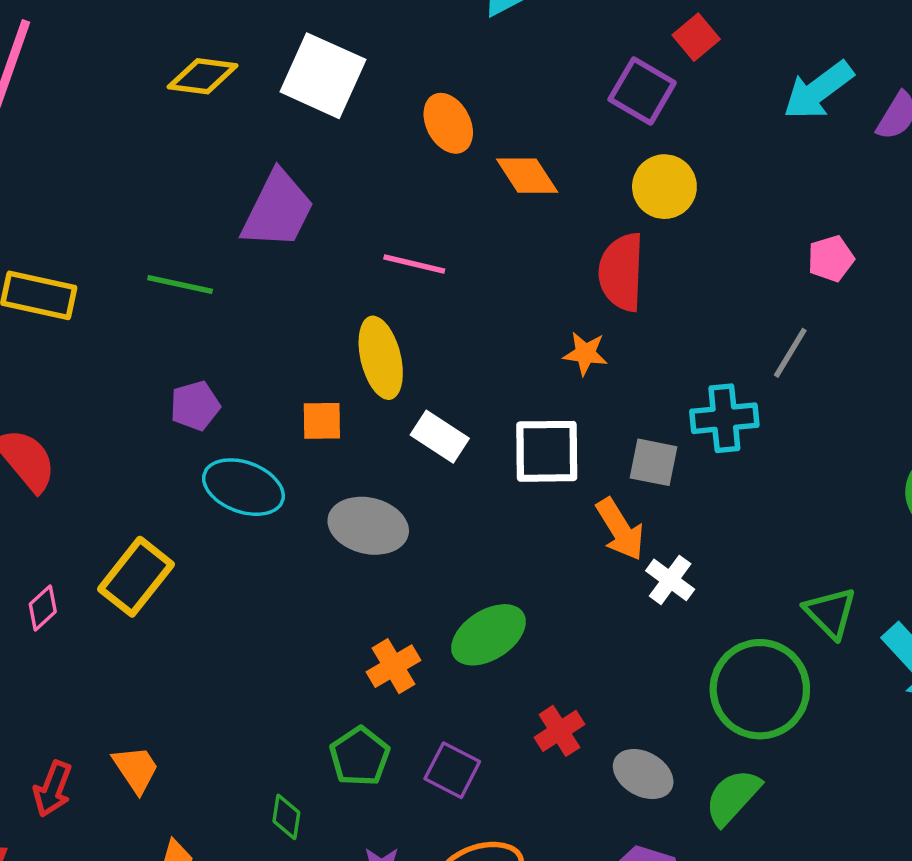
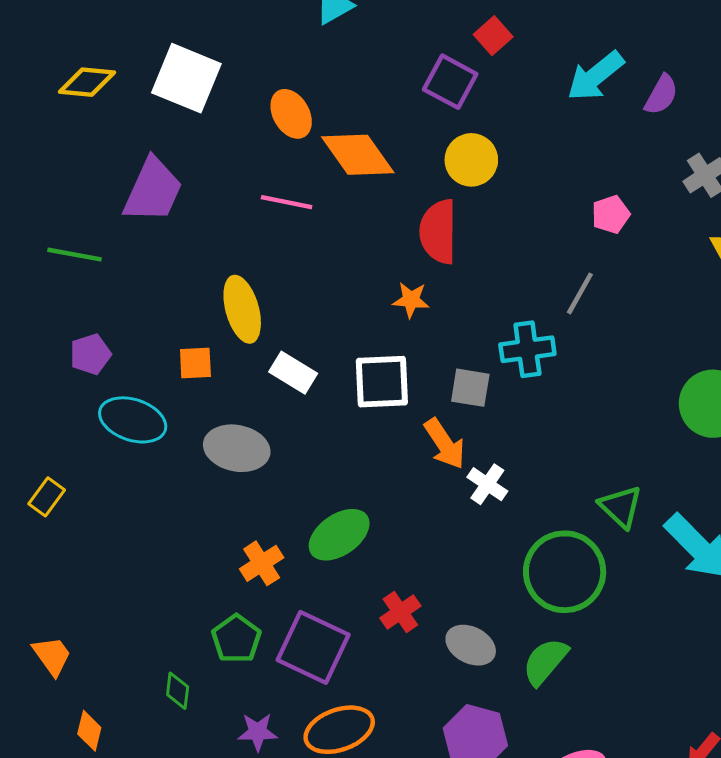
orange diamond: (527, 176) -> (358, 155), size x1.4
pink line: (414, 264) -> (287, 202), moved
yellow rectangle: (136, 577) -> (47, 497), size x0.6
purple square: (452, 770) -> (313, 647), size x1.6

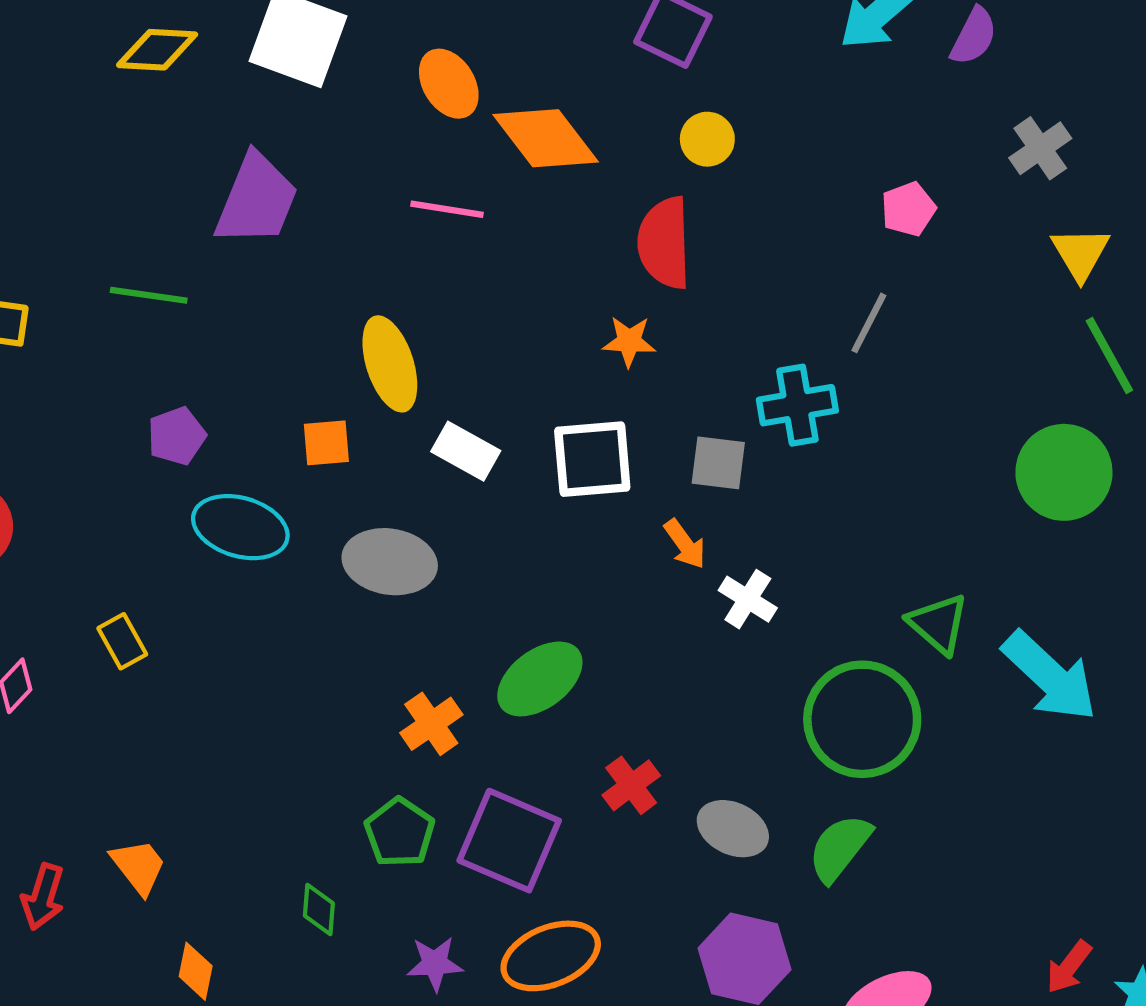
yellow circle: (471, 160) -> (707, 139), size x0.7
orange arrow: (445, 444) -> (685, 544), size x0.7
yellow rectangle: (47, 497) -> (122, 641), turned -63

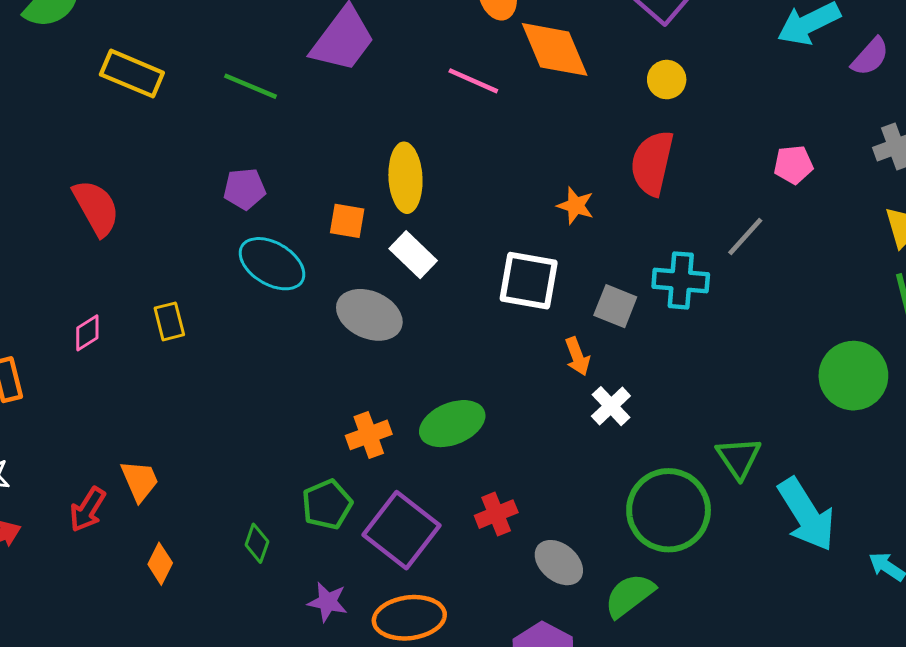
red semicircle: (664, 243) -> (652, 163), moved
white rectangle: (466, 451) -> (413, 255), moved
red arrow: (43, 897) -> (88, 509), moved

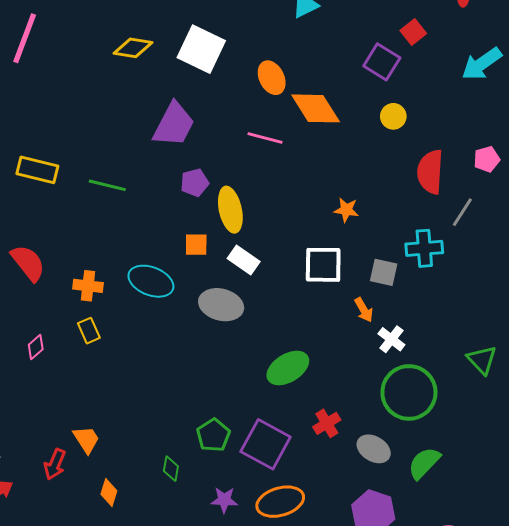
green line: (251, 86) -> (107, 185), moved
red semicircle: (652, 163) -> (430, 172), moved
purple pentagon: (244, 189) -> (195, 183), moved
orange cross: (369, 435) -> (88, 286), moved, turned 36
green circle: (669, 510) -> (409, 392), moved

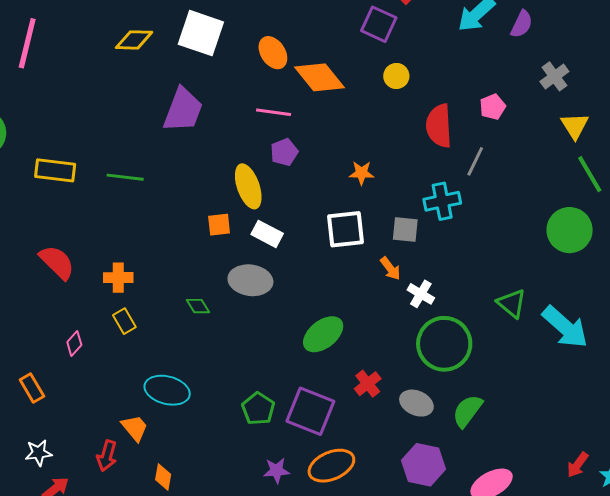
purple pentagon: (195, 183) -> (284, 152), moved
cyan ellipse: (151, 281) -> (167, 390), moved
green diamond: (171, 469) -> (198, 306), moved, turned -35

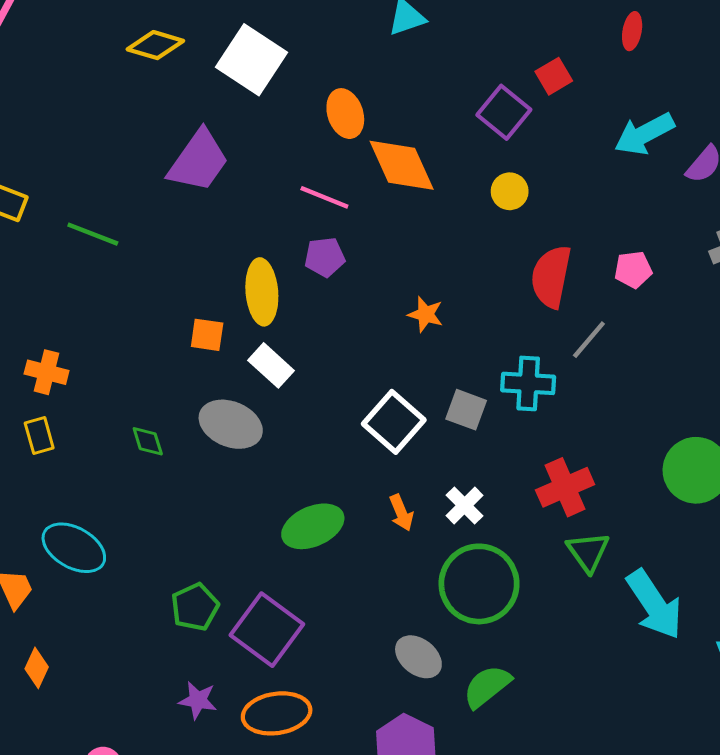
white square: (345, 229) -> (394, 422), moved, turned 33
orange arrow: (390, 268) -> (401, 513), moved
red cross: (368, 384) -> (565, 487), moved, size x1.4

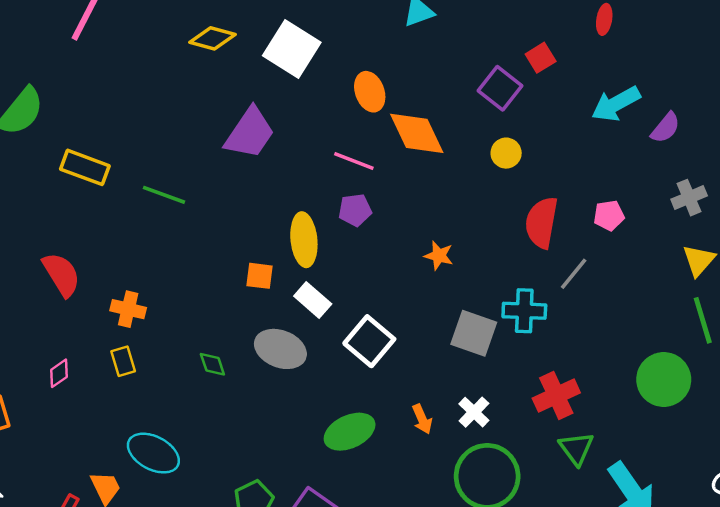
gray square: (466, 410) -> (474, 333), size x1.4
white square: (394, 422) -> (369, 341), moved

